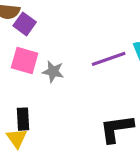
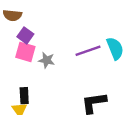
purple square: (25, 24) -> (25, 35), moved

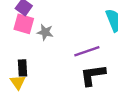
purple line: (88, 51) -> (87, 51), moved

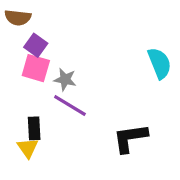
purple line: (87, 51) -> (70, 106), moved, turned 50

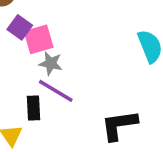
pink square: (36, 68) -> (39, 39), moved, turned -32
black rectangle: (34, 128) -> (33, 108), moved

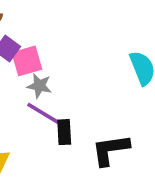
black rectangle: (33, 108) -> (64, 132), moved

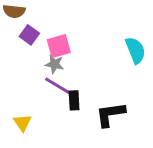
pink square: (27, 61) -> (59, 46), moved

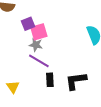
purple square: (29, 35) -> (28, 24), moved, turned 32
black rectangle: (74, 100) -> (50, 80), moved

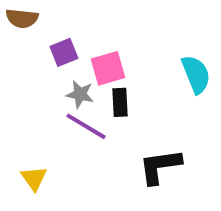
pink square: (39, 32) -> (108, 68), moved
black rectangle: (50, 80) -> (120, 102), moved

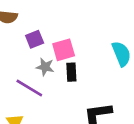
purple line: (86, 126) -> (29, 88), moved

